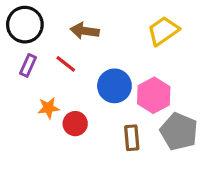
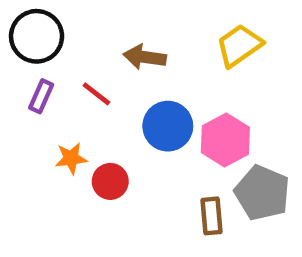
brown arrow: (85, 31) -> (145, 57), moved
brown rectangle: (132, 138) -> (212, 216), moved

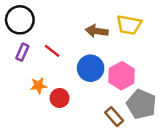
yellow trapezoid: (239, 46) -> (129, 25), turned -135
brown arrow: (145, 57) -> (97, 31), moved
brown rectangle: (212, 216) -> (114, 117), turned -36

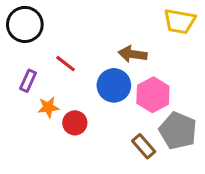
yellow trapezoid: (129, 25) -> (179, 21), moved
brown arrow: (97, 31) -> (133, 54), moved
purple rectangle: (22, 52) -> (28, 81), moved

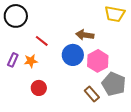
purple rectangle: (28, 81) -> (13, 60), moved
orange star: (48, 107) -> (31, 61), moved
red circle: (75, 123) -> (39, 88), moved

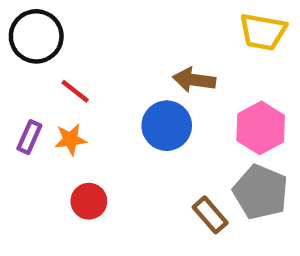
red line: (42, 41) -> (75, 91), moved
pink hexagon: (98, 61) -> (261, 128), moved

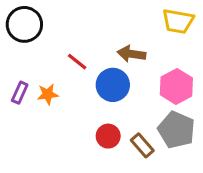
red line: (75, 91) -> (77, 62), moved
red circle: (89, 201) -> (108, 136), moved

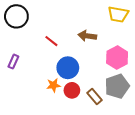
blue circle: (113, 85) -> (68, 68), moved
orange star: (48, 94) -> (53, 85), moved
gray pentagon: (176, 130) -> (117, 86), turned 30

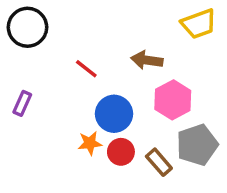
yellow trapezoid: (118, 14) -> (199, 24), turned -30
pink hexagon: (117, 57) -> (173, 100), moved

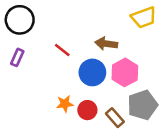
purple rectangle: (22, 103) -> (17, 57), moved
blue circle: (114, 114) -> (92, 72), moved

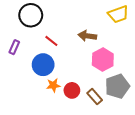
black circle: (20, 20) -> (31, 15), moved
blue circle: (92, 72) -> (43, 65), moved

